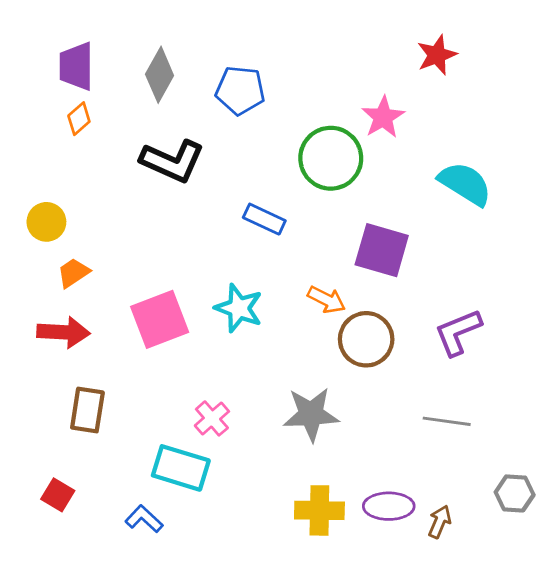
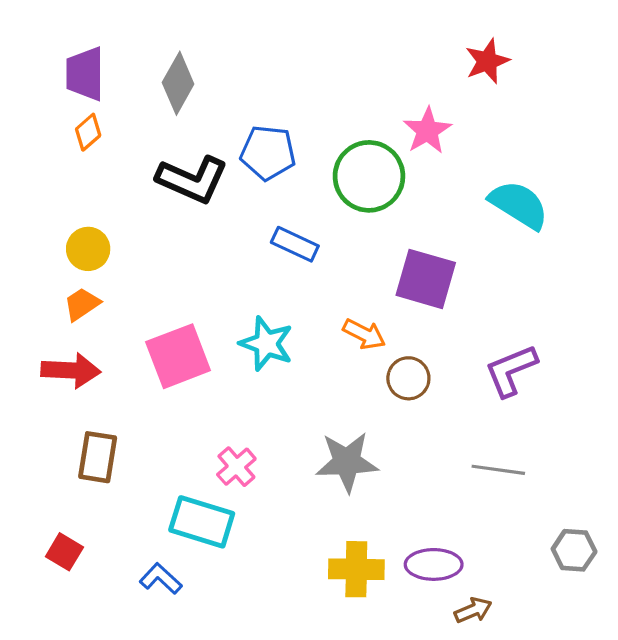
blue pentagon: (240, 90) -> (268, 153), moved
yellow circle: (46, 222) -> (88, 249), moved
brown circle: (366, 339) -> (408, 378), size x0.7
brown arrow: (440, 522) -> (473, 610), moved, turned 44

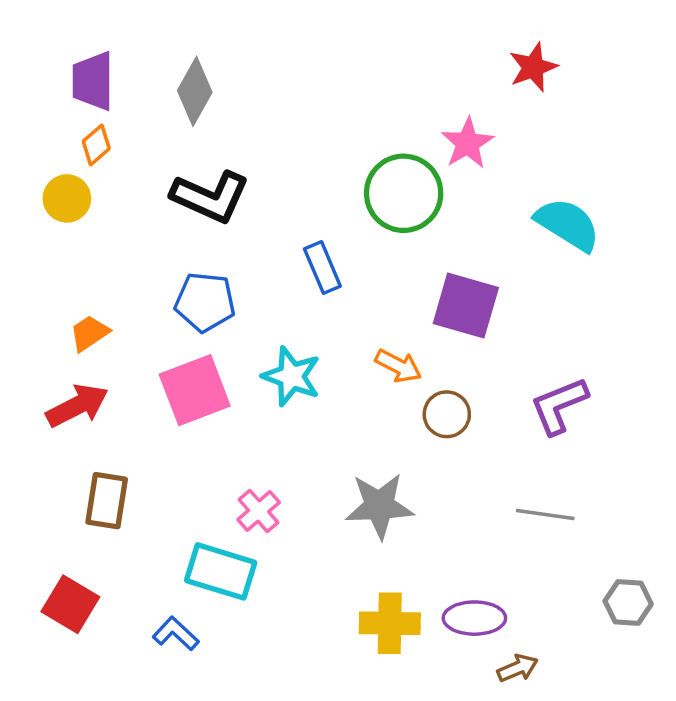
blue pentagon: (268, 153) -> (205, 302), moved
blue rectangle: (295, 244) -> (322, 268), turned 42
yellow circle: (88, 249) -> (67, 198), moved
red arrow: (71, 370) -> (77, 406), turned -30
red square: (64, 552) -> (70, 604), size x1.4

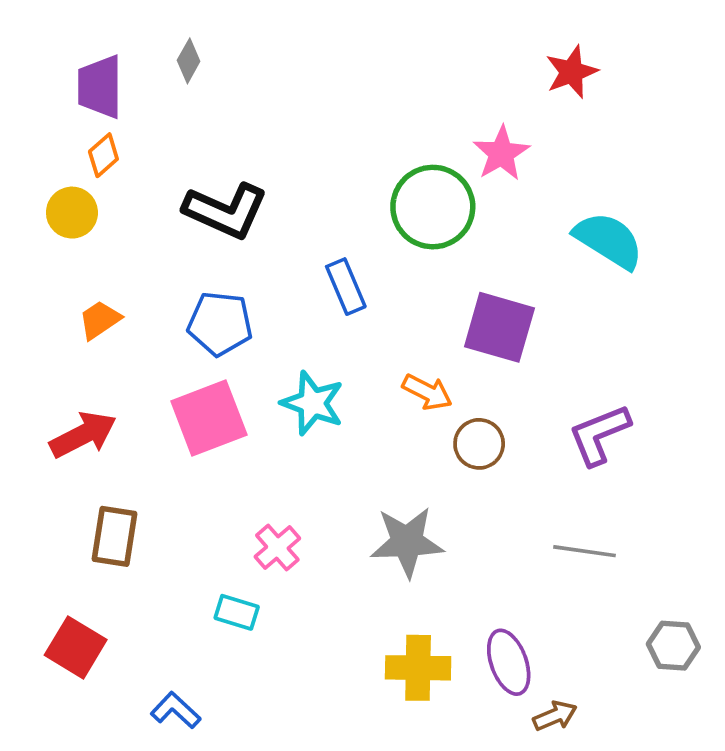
gray diamond: (195, 91) -> (189, 61), moved, size x0.6
orange trapezoid: (89, 333) -> (100, 320), moved
cyan rectangle: (221, 571) -> (237, 612), size x0.6
purple ellipse: (474, 618) -> (509, 662), turned 70
blue L-shape: (176, 634) -> (176, 710), moved

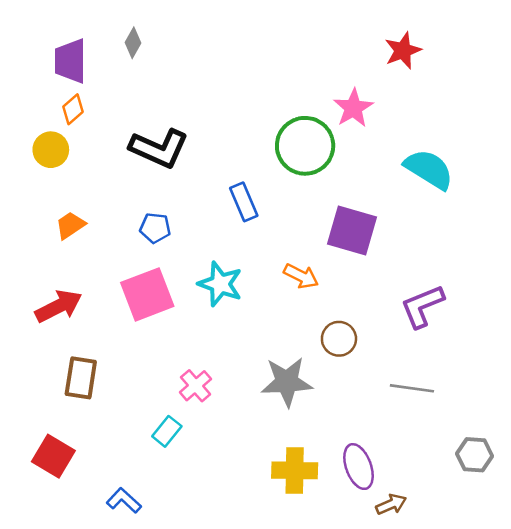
blue pentagon: (220, 324) -> (155, 228), size x0.7
brown circle: (479, 444) -> (339, 339), moved
cyan rectangle: (237, 612) -> (167, 431), turned -68

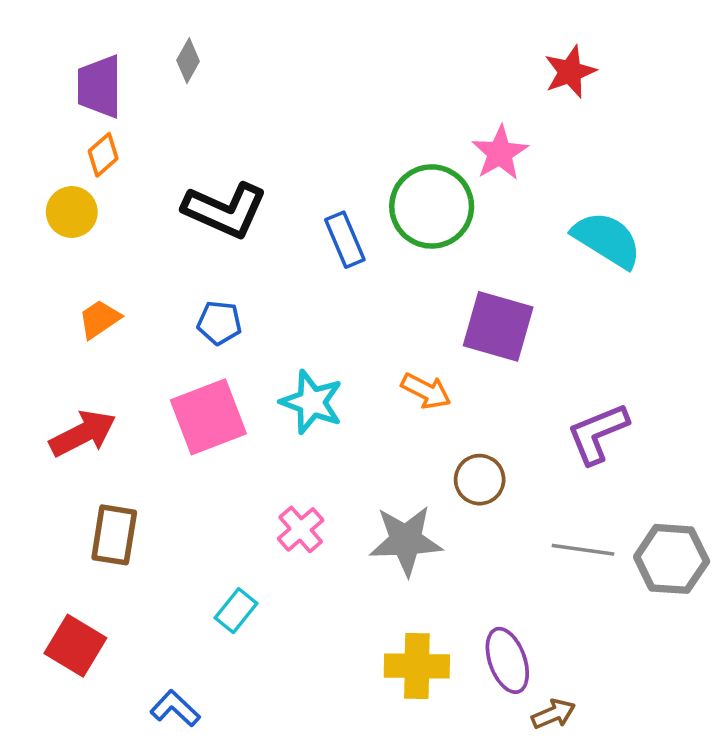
blue rectangle: (244, 202) -> (345, 240), moved
pink cross: (196, 386) -> (301, 529), moved
gray hexagon: (475, 455) -> (672, 559), moved, size x1.4

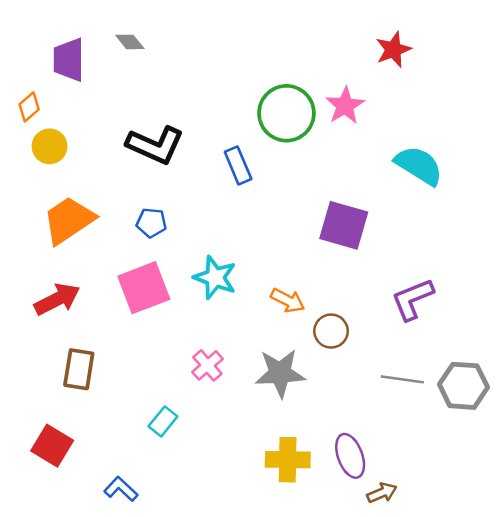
gray diamond: (188, 61) -> (130, 42), turned -68
orange diamond: (103, 155) -> (29, 107), moved
green circle: (432, 206) -> (286, 113), moved
orange trapezoid: (99, 319) -> (69, 220), size x1.8
orange arrow: (426, 391) -> (288, 300), moved

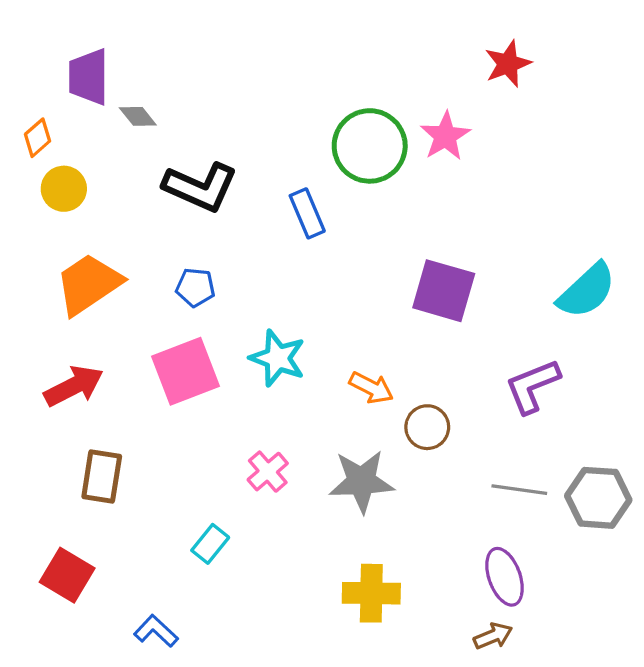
gray diamond: (130, 42) -> (138, 116), moved
cyan semicircle: (419, 165) -> (587, 291), moved, turned 105
purple ellipse: (350, 456) -> (505, 577), moved

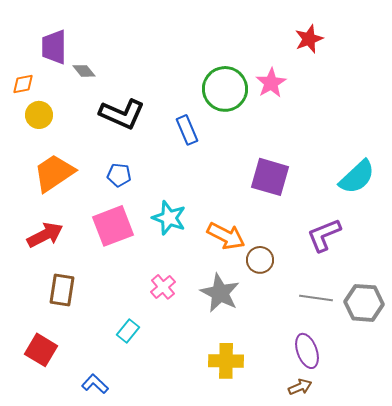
orange diamond: (38, 138) -> (23, 84), turned 30
orange arrow: (371, 388) -> (226, 236), size x1.4
gray star: (361, 481) -> (220, 293), turned 30

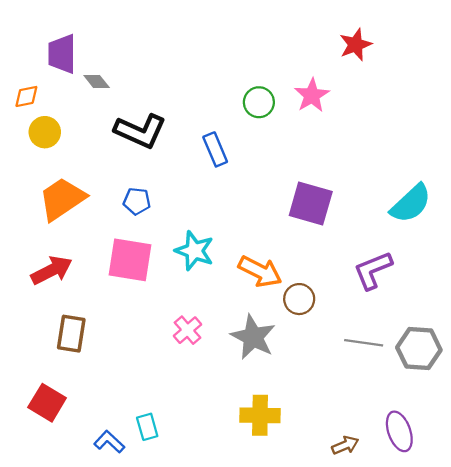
green circle: (225, 89) -> (259, 102), size x0.6
pink square: (113, 226) -> (130, 260), turned 30
cyan rectangle: (128, 331) -> (147, 427), moved, turned -55
purple ellipse: (307, 351) -> (399, 431), moved

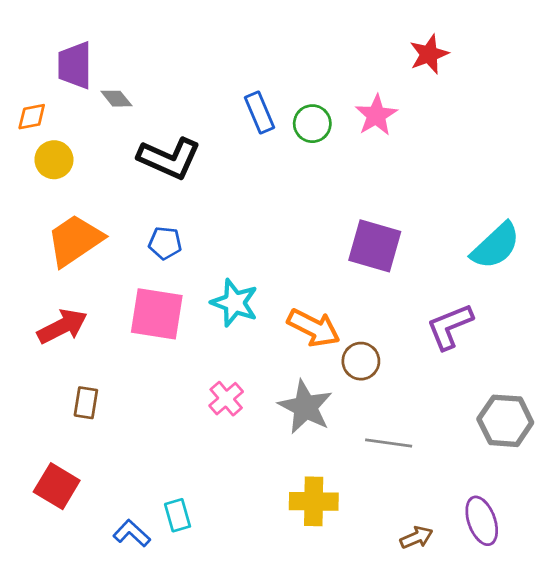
blue rectangle: (215, 149) -> (260, 112), moved
brown rectangle: (71, 334) -> (86, 403), size x0.7
gray line: (364, 343) -> (389, 443), moved

